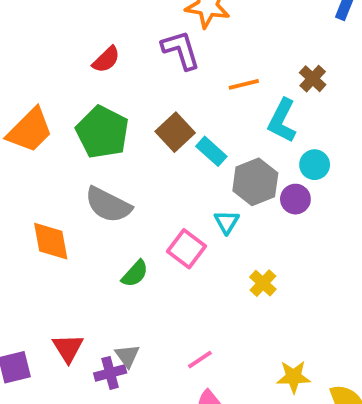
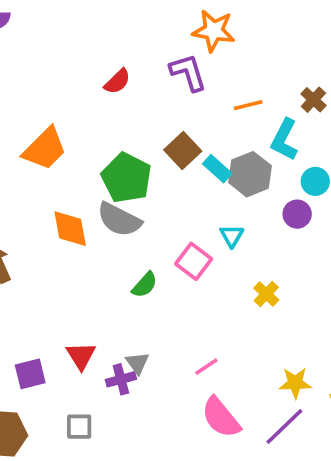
green pentagon: (102, 132) -> (126, 178), moved
gray hexagon: (255, 182) -> (250, 174), moved
orange diamond: (51, 241) -> (70, 229), moved

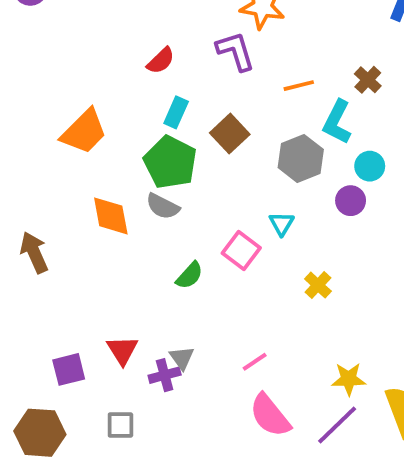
cyan rectangle: (217, 169) -> (176, 112), moved, turned 72
gray semicircle: (119, 220) -> (163, 206), size x0.7

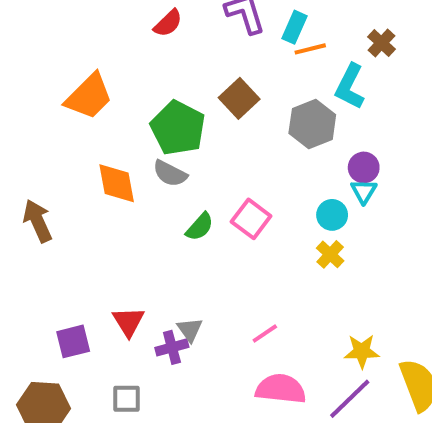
cyan rectangle: (176, 112) -> (295, 27), moved
cyan circle: (370, 166) -> (332, 215), moved
cyan triangle: (282, 224) -> (364, 191), moved
green semicircle: (189, 275) -> (200, 227), moved
pink semicircle: (270, 415) -> (281, 389), turned 135

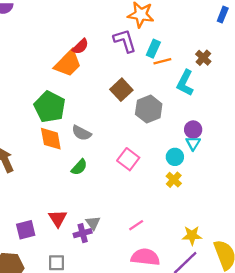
orange trapezoid: (89, 96) -> (68, 64), moved
gray hexagon: (312, 124) -> (149, 109), moved
green pentagon: (178, 128) -> (50, 107), moved
green semicircle: (200, 227) -> (79, 167), moved

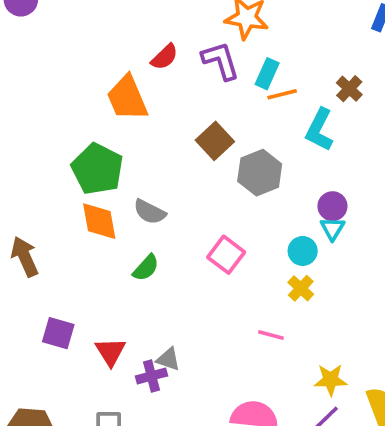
red semicircle: (80, 46) -> (165, 57), moved
orange trapezoid: (68, 64) -> (127, 98), turned 112
gray triangle: (93, 223) -> (168, 359), turned -35
pink line: (136, 225) -> (271, 335), moved, turned 49
purple square: (26, 230) -> (58, 333), moved, turned 30

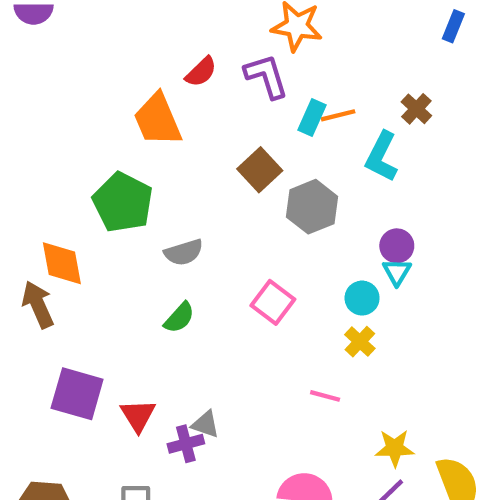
cyan rectangle: (267, 74) -> (312, 118), moved
gray semicircle: (150, 212) -> (184, 252), turned -44
orange diamond: (99, 221) -> (62, 263), moved
purple square: (58, 333) -> (77, 394), size x1.4

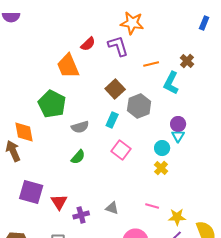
cyan rectangle: (312, 118) -> (112, 120), moved
pink line: (325, 396) -> (152, 206), moved
gray triangle: (205, 424) -> (112, 208), moved

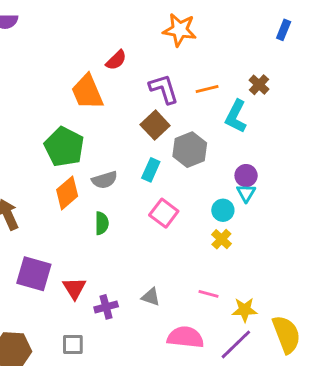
purple L-shape: (118, 46) -> (164, 89), moved
orange diamond: (24, 132) -> (67, 193), moved, turned 60
green semicircle: (78, 157) -> (102, 223), turned -42

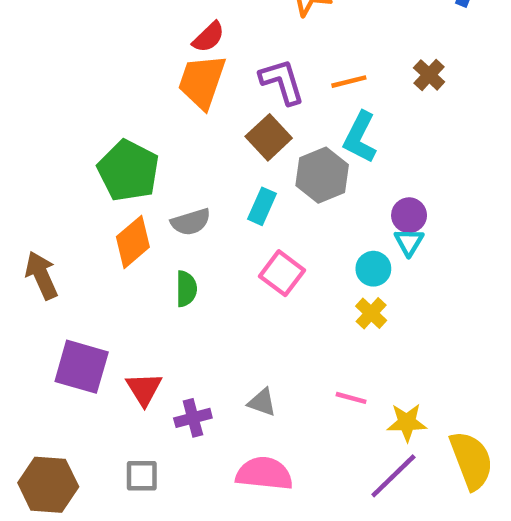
orange trapezoid: (87, 92) -> (202, 82), moved, turned 42
cyan L-shape: (236, 116) -> (360, 137), moved
pink semicircle: (185, 337) -> (264, 474), moved

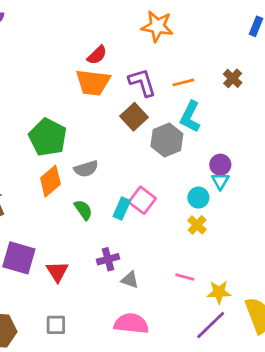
orange trapezoid: (202, 82) -> (93, 82), turned -102
cyan rectangle: (262, 206) -> (122, 209), moved
green semicircle: (186, 289) -> (83, 210), turned -35
purple cross: (193, 418) -> (108, 259), moved

